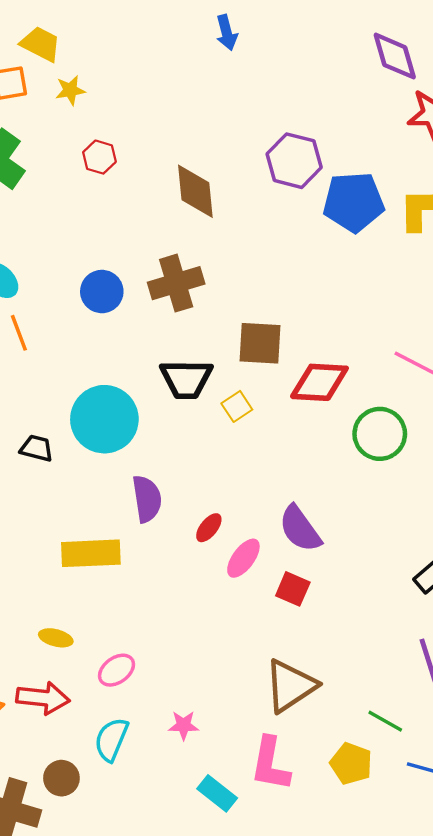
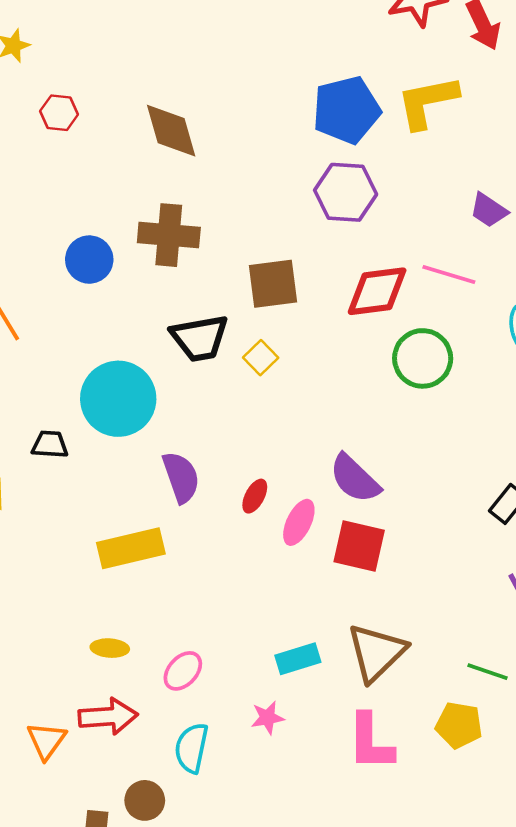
purple hexagon: (294, 161) -> (346, 192), moved
brown cross: (176, 283) -> (169, 235), turned 32
red diamond: (319, 382) -> (377, 291), moved
red square: (293, 589) -> (359, 546), size x1.4
cyan rectangle: (217, 793) -> (298, 659), moved, turned -45

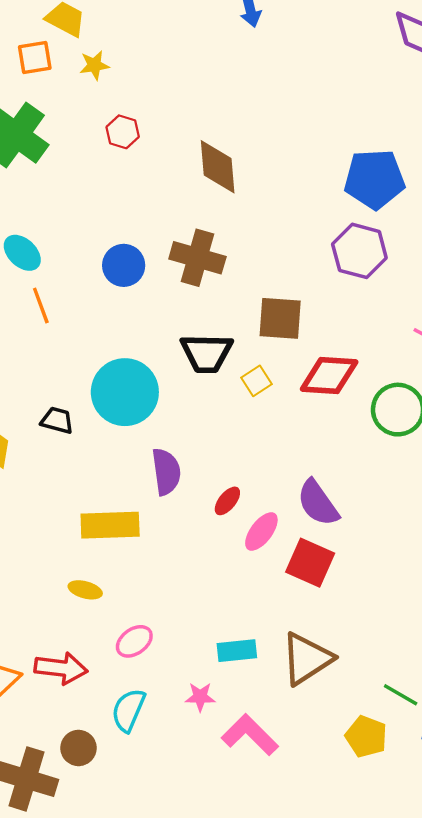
red diamond: (377, 291) -> (329, 375), moved
yellow ellipse: (110, 648) -> (85, 590), moved
pink L-shape: (370, 742) -> (250, 735), moved, turned 124

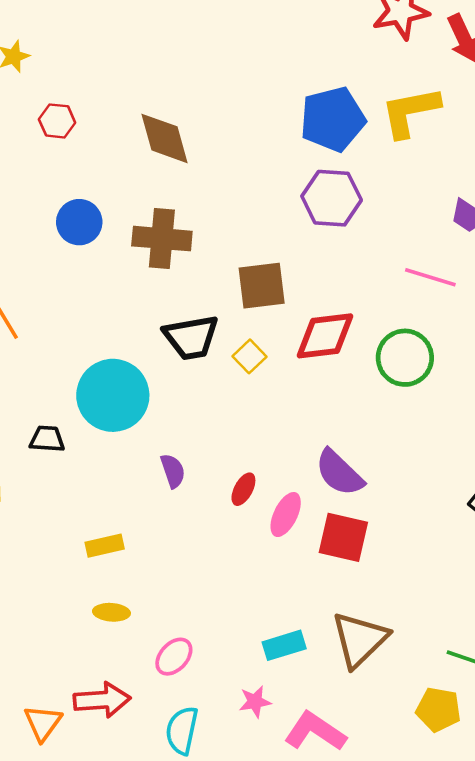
blue circle: (124, 265) -> (79, 222), moved
purple semicircle: (166, 472) -> (173, 471), size x0.7
yellow rectangle: (110, 525) -> (105, 546), moved, size x0.6

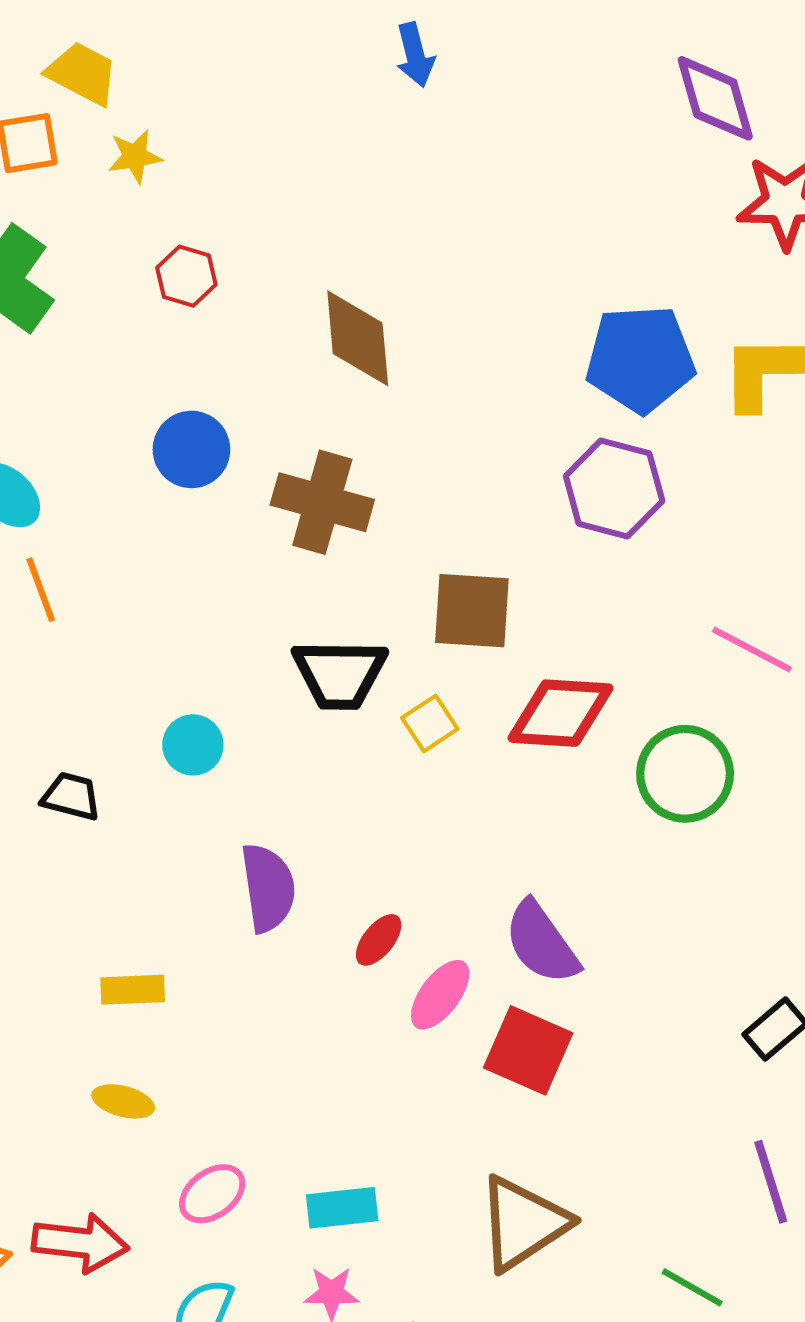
cyan circle: (113, 395) -> (193, 745), size x0.5
purple semicircle: (173, 471) -> (268, 888), size x1.5
cyan rectangle: (284, 645) -> (342, 1208), moved

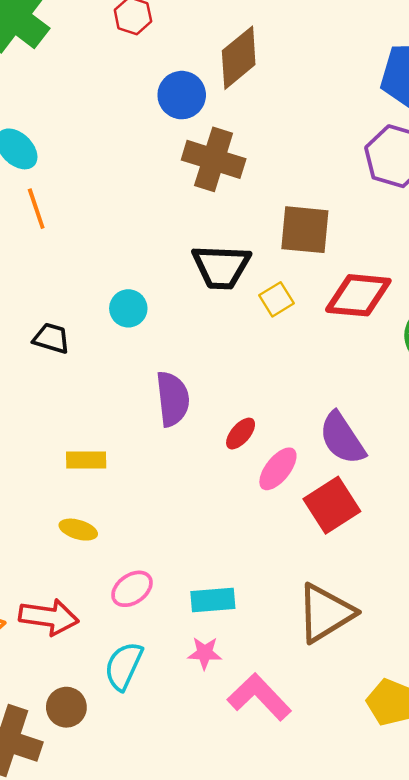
brown diamond: (358, 338) -> (239, 58), turned 54
blue circle: (191, 449) -> (182, 95), moved
red square: (528, 1050) -> (332, 505), turned 32

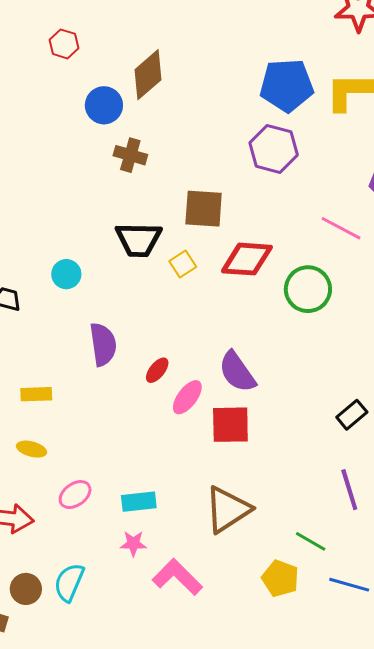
brown cross: (214, 159) -> (130, 155), size x0.7
red square: (332, 505) -> (230, 425), turned 33
cyan semicircle: (124, 666) -> (69, 582), moved

